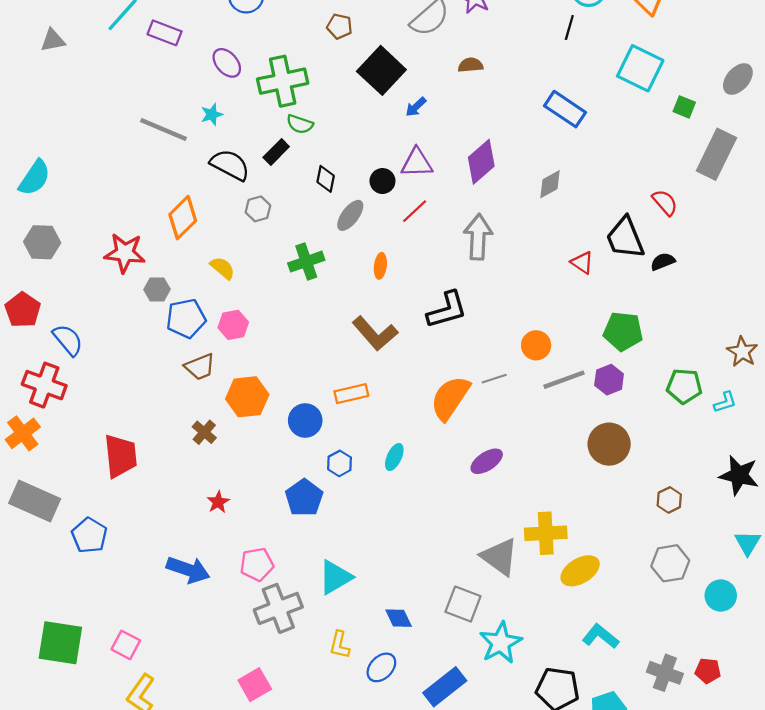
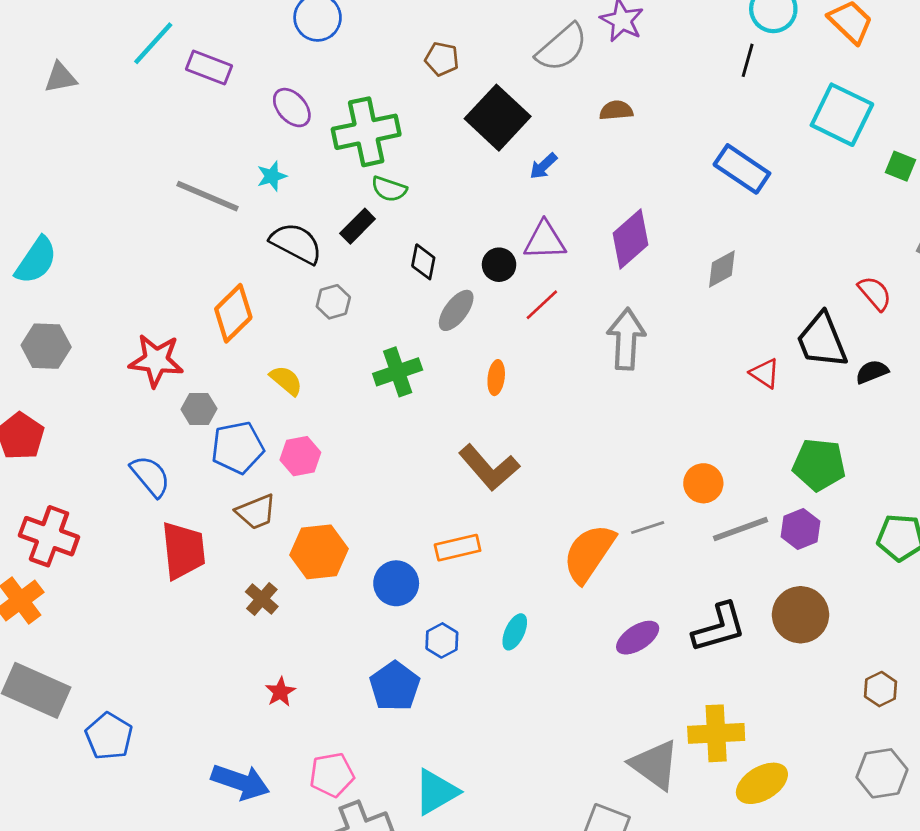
black L-shape: (447, 310) -> (719, 628), moved
blue semicircle: (68, 340) -> (150, 476), moved
red trapezoid: (120, 456) -> (183, 550), moved

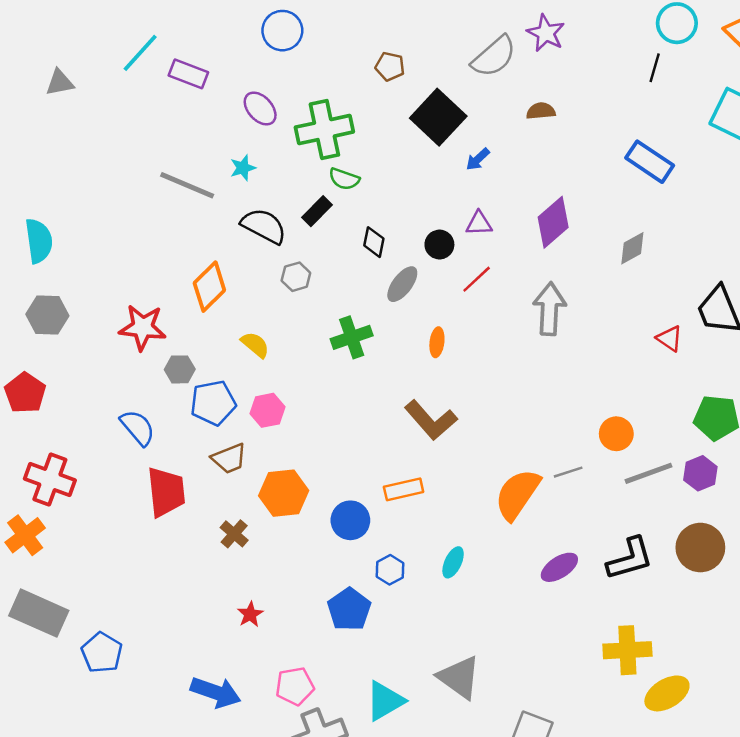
purple triangle: (545, 240) -> (479, 224), size x0.7
cyan semicircle: (36, 260) -> (39, 241), turned -42
gray triangle: (655, 765) -> (459, 677), moved

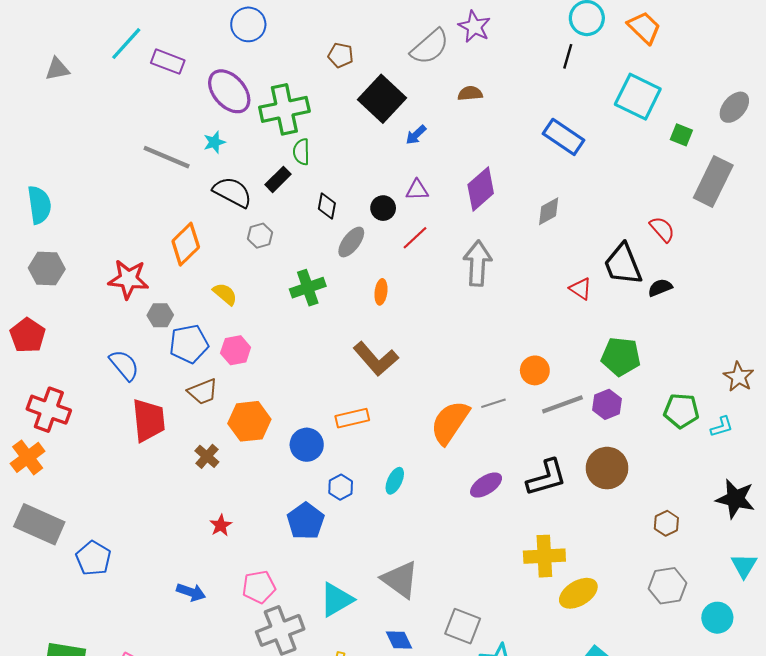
purple ellipse: (260, 108) -> (229, 91), size x1.5
green semicircle: (344, 179) -> (301, 152), turned 70
blue arrow: (216, 692) -> (191, 592), size x0.7

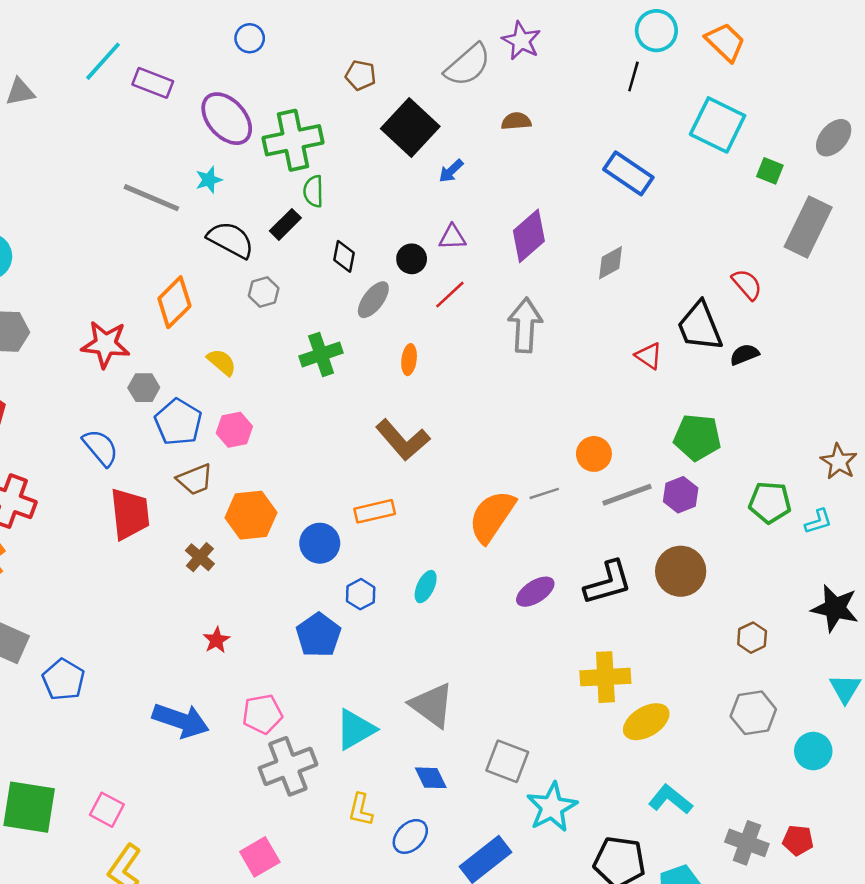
blue circle: (248, 24) -> (250, 38), size x0.7
blue pentagon: (189, 344) -> (178, 422), turned -30
blue arrow: (191, 592) -> (181, 720), size x1.6

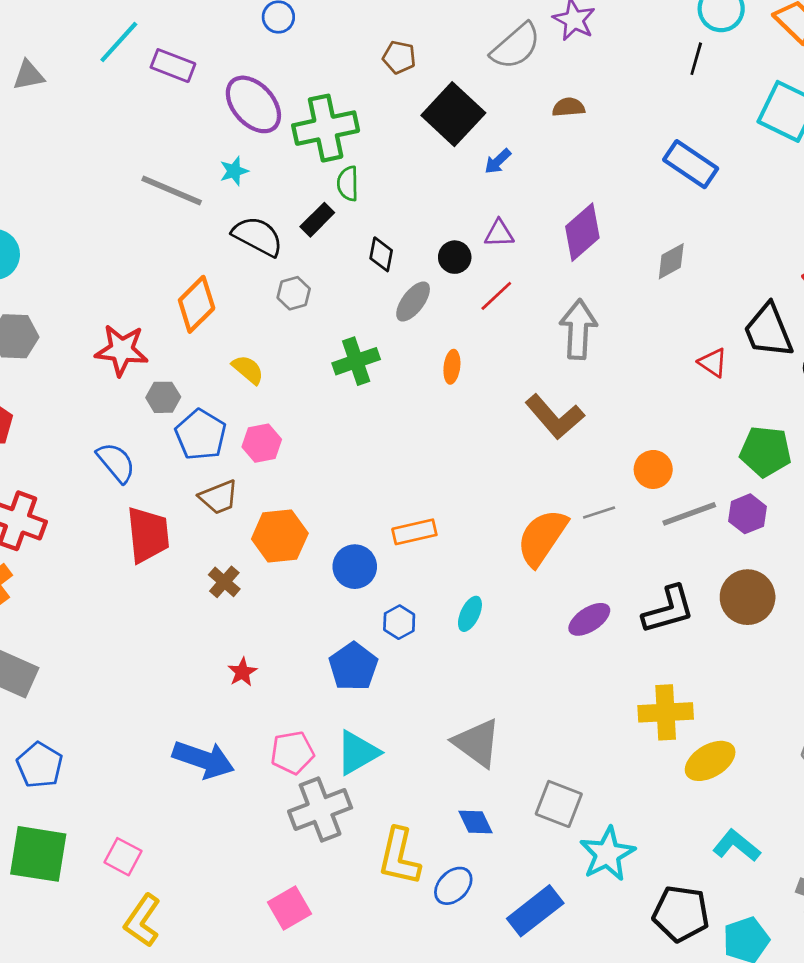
brown L-shape: (403, 440) -> (555, 417), moved
blue pentagon: (63, 680) -> (40, 765), moved
cyan triangle: (355, 729) -> (358, 753), moved
yellow L-shape: (361, 810) -> (399, 857), size x1.6

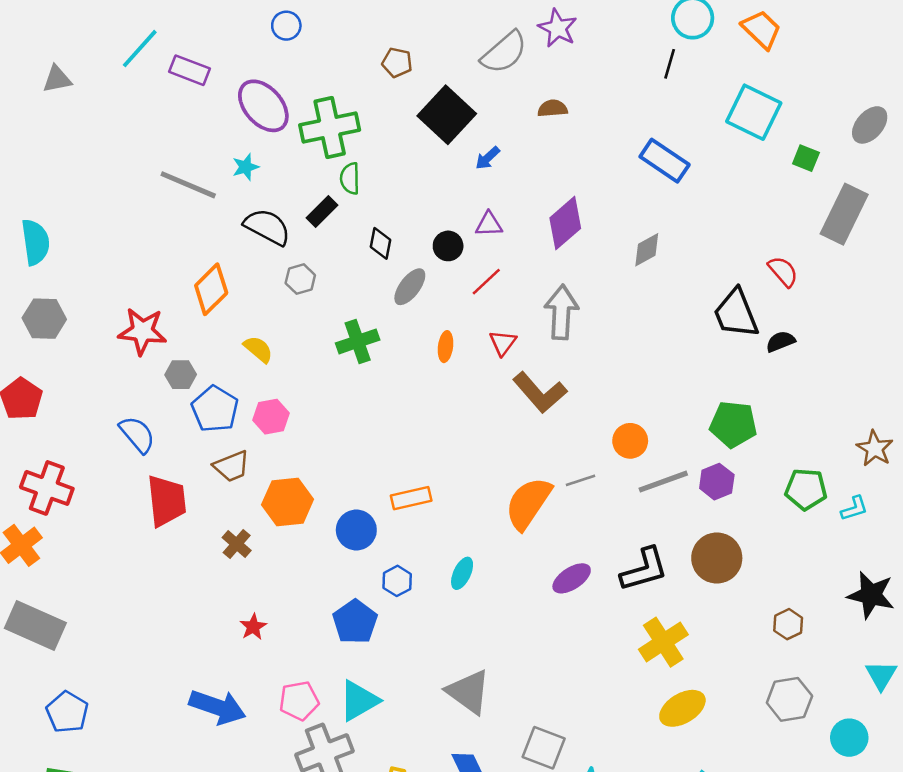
red triangle: (713, 363) -> (503, 343), moved, turned 32
yellow cross: (666, 712) -> (663, 642), moved, turned -30

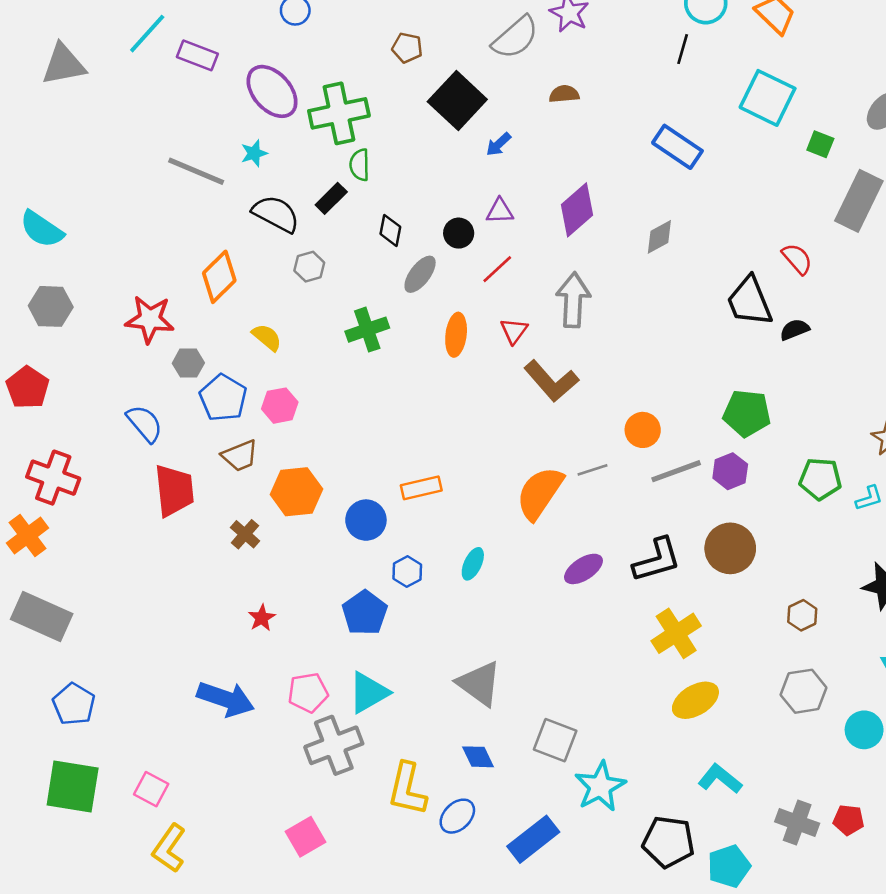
gray triangle: (57, 79) -> (64, 64), size x1.5
cyan semicircle: (35, 242) -> (42, 229), turned 132
orange ellipse: (446, 347) -> (456, 335), size x1.4

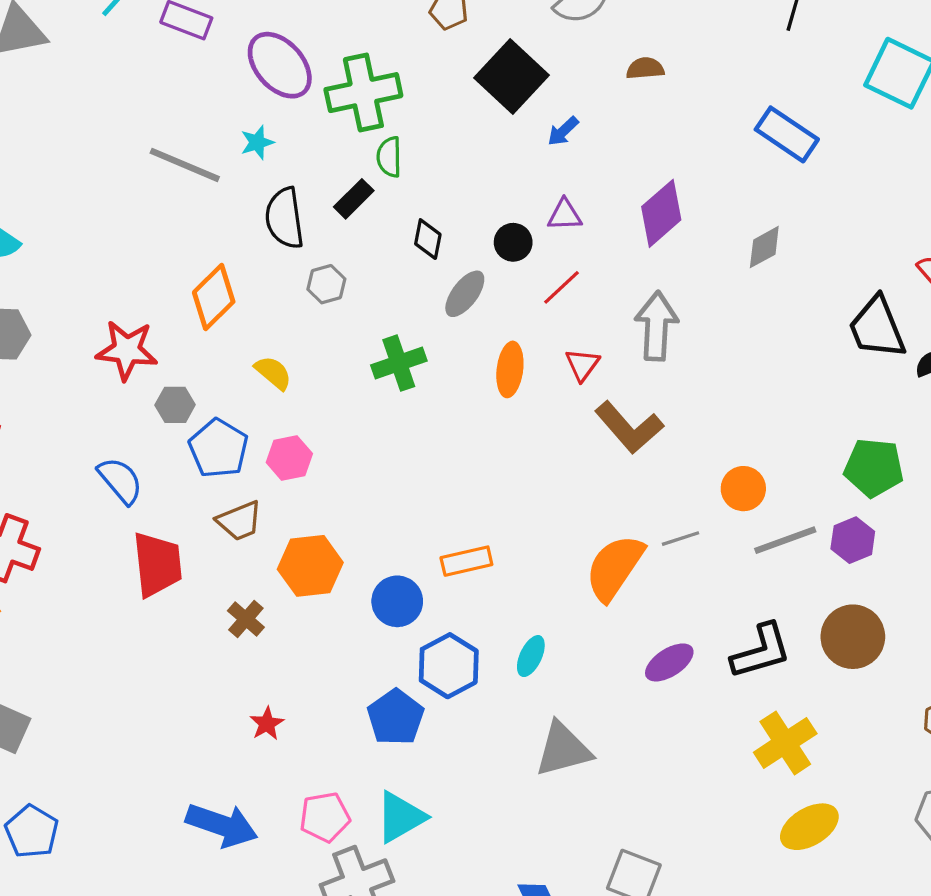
black semicircle: (276, 214) -> (285, 218), turned -126
blue hexagon: (407, 572) -> (449, 666), size x1.6
gray triangle: (479, 684) -> (563, 749), moved, turned -51

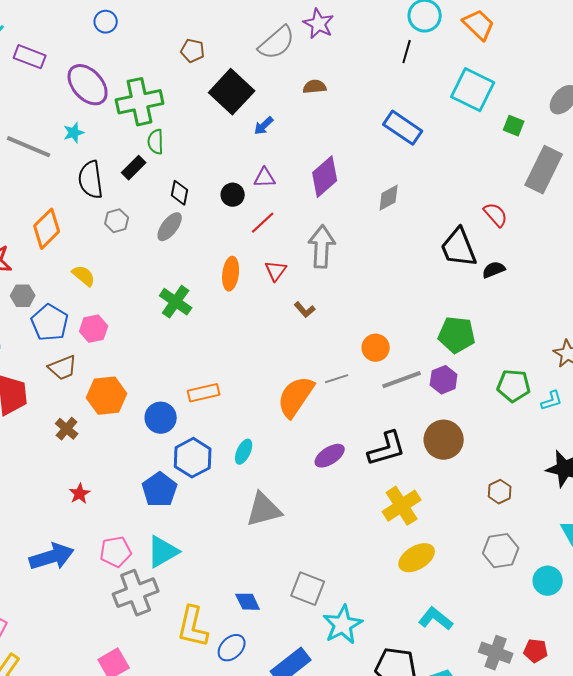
gray ellipse: (465, 294) -> (170, 227), moved
green cross: (399, 363) -> (176, 302), moved, turned -36
brown L-shape: (629, 427) -> (305, 310), size x0.5
blue arrow: (222, 825) -> (52, 557), turned -36

